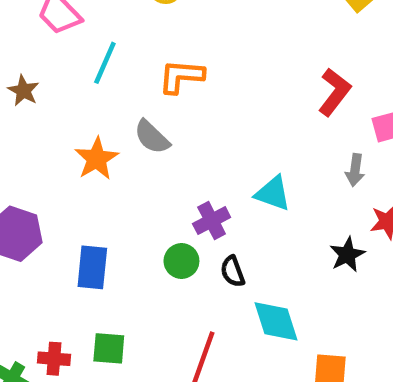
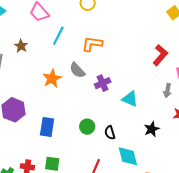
purple cross: (212, 221) -> (103, 83), moved
black star: (347, 255) -> (152, 129), moved

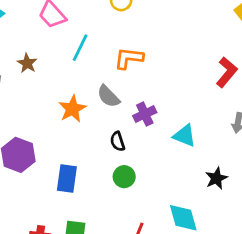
black semicircle: (110, 133) -> (118, 141), moved

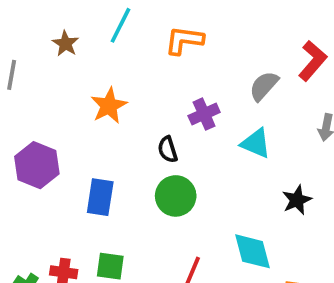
brown star: (27, 63) -> (65, 44), moved
gray semicircle: (108, 96) -> (264, 86), moved, turned 85
green circle: (124, 177) -> (176, 196), size x1.4

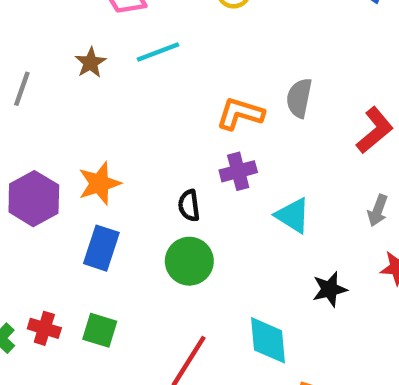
cyan line: (120, 25) -> (158, 52), turned 33
orange L-shape: (184, 40) -> (240, 114), moved
gray semicircle: (264, 86) -> (299, 98), moved, turned -40
orange star: (109, 106) -> (99, 183), moved

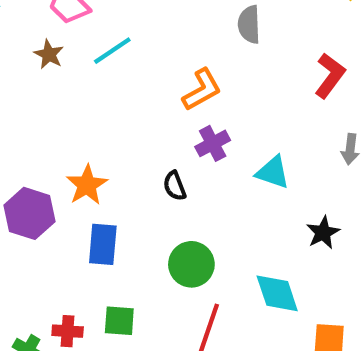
brown star: (91, 63) -> (49, 54), moved
gray semicircle: (299, 98) -> (249, 24), moved
orange L-shape: (240, 114) -> (202, 90), turned 147
green circle: (189, 261) -> (191, 264), moved

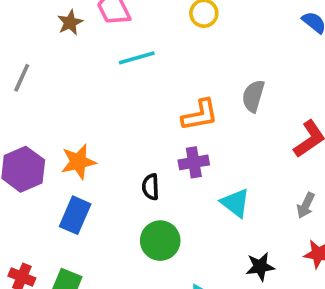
gray semicircle: (249, 24) -> (253, 96), moved
brown star: (49, 54) -> (70, 23), moved
green circle: (191, 264) -> (160, 241), moved

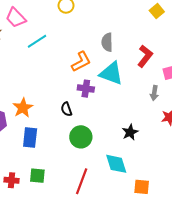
purple cross: (194, 162) -> (86, 89), turned 35
cyan triangle: (235, 203) -> (111, 73), moved, size x1.4
black star: (260, 267) -> (130, 132), moved

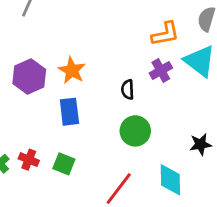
purple cross: (86, 89) -> (161, 70), turned 35
orange star: (23, 108) -> (72, 70), turned -30
blue rectangle: (30, 138) -> (69, 112), turned -30

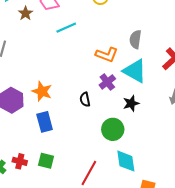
orange L-shape: (165, 34) -> (107, 55), turned 40
green circle: (135, 131) -> (113, 129), moved
black star: (201, 144) -> (131, 103), moved

